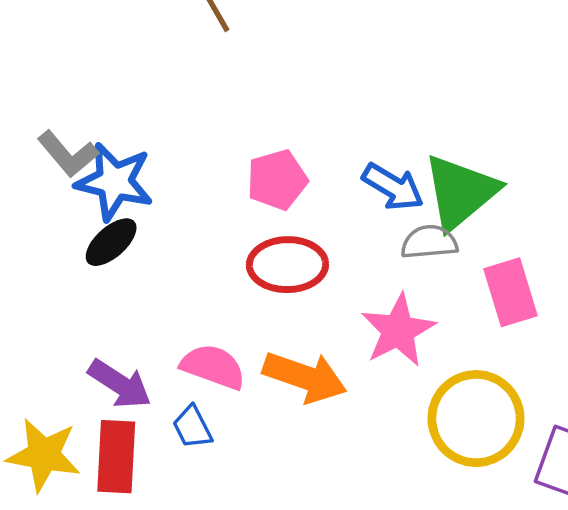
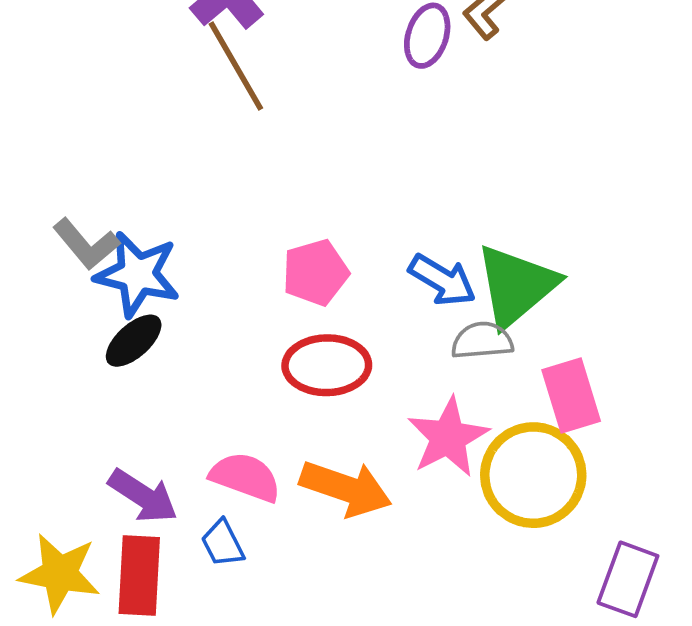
yellow circle: (476, 419) -> (533, 475), moved

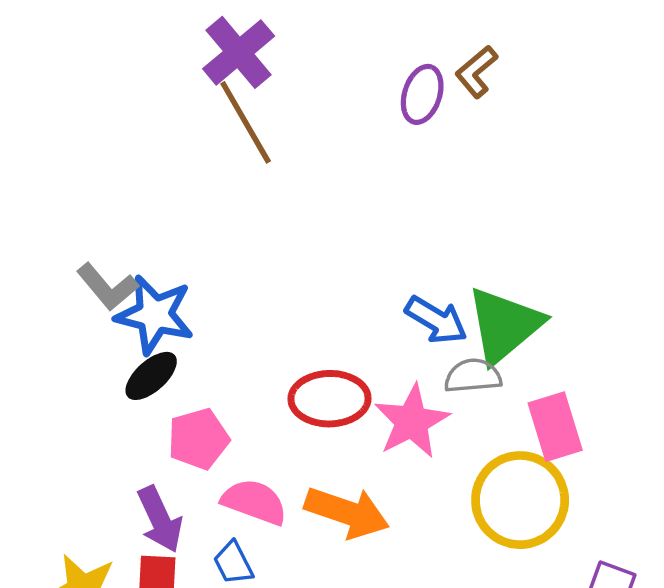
pink pentagon: (315, 272) -> (198, 439), moved
pink star: (448, 437) -> (412, 421), moved
purple arrow: (143, 496) -> (160, 519), turned 32

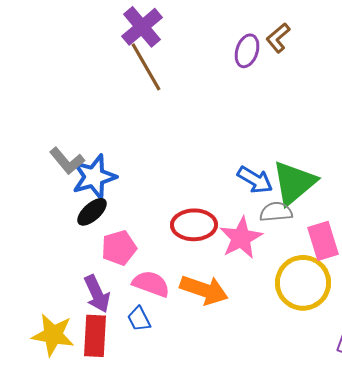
blue star: (155, 315) -> (94, 177), turned -30

